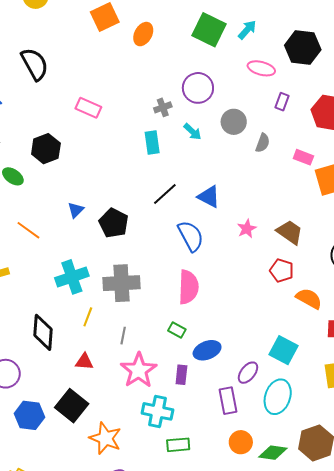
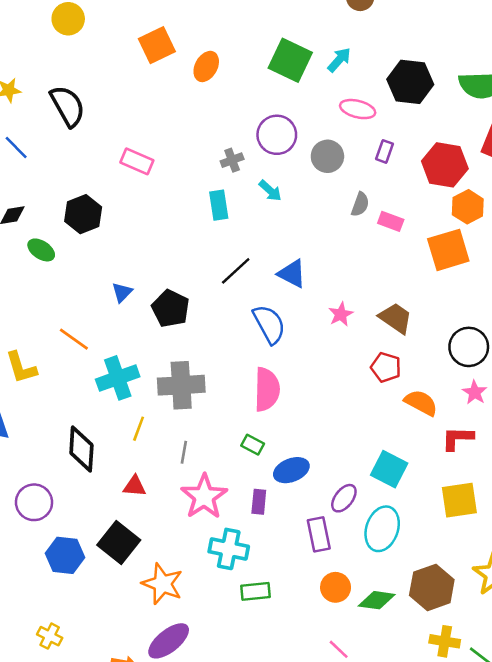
gray circle: (234, 122) -> (327, 156), moved
pink rectangle: (303, 157) -> (391, 221), moved
orange line: (28, 230) -> (74, 339), moved

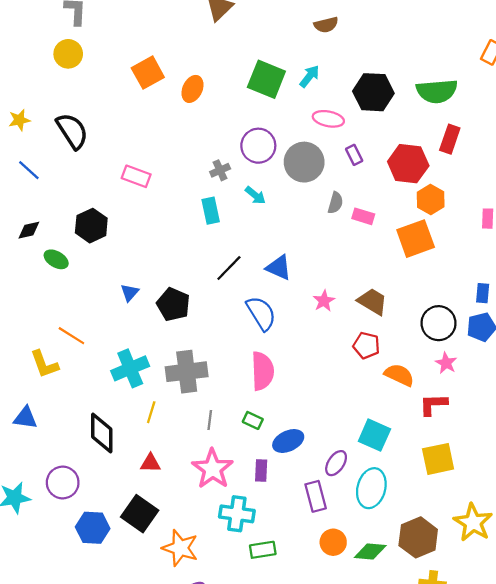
purple rectangle: (384, 151) -> (354, 155), turned -42
gray circle: (327, 156) -> (304, 162), size x1.4
orange line: (74, 339) -> (71, 336), moved
gray line: (184, 452) -> (210, 420), moved

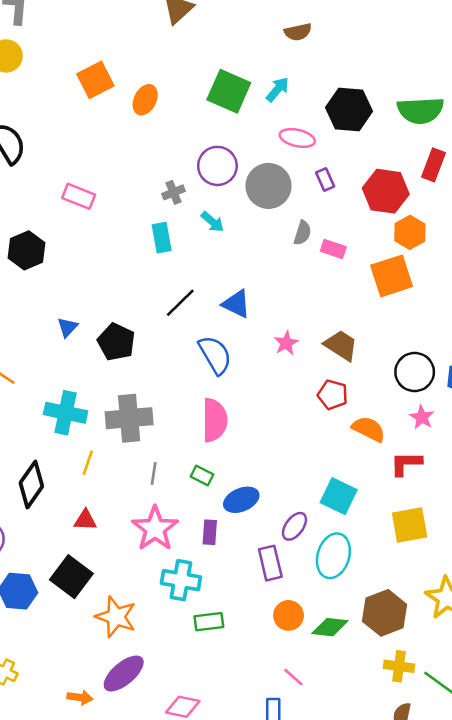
cyan cross: (130, 368) -> (66, 413), turned 33
black diamond: (102, 433) -> (31, 485), turned 33

